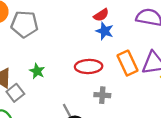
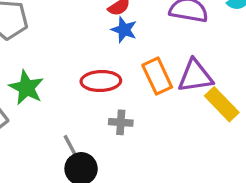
green star: (37, 71) -> (26, 88), size x1.5

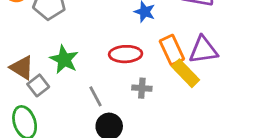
yellow rectangle: (222, 104) -> (186, 73), moved
gray line: (71, 147) -> (96, 96), moved

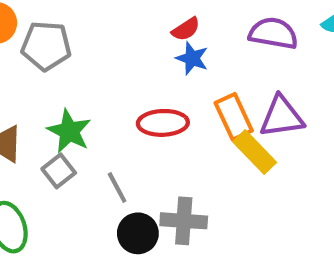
gray square: (38, 85) -> (59, 171), moved
gray cross: (142, 88) -> (184, 221), moved, size x1.5

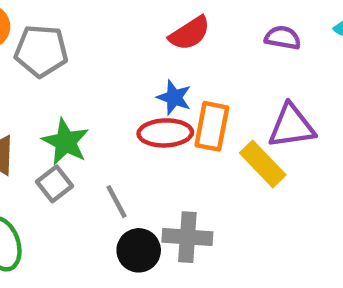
red semicircle: (186, 29) -> (190, 33), size x1.4
purple semicircle: (273, 33) -> (283, 38), size x0.7
blue star: (192, 58) -> (174, 97), moved
orange rectangle: (234, 117) -> (212, 126), moved, turned 36

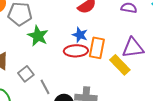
green star: (66, 142) -> (38, 36), moved
gray line: (117, 202) -> (45, 87), moved

